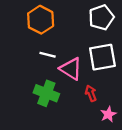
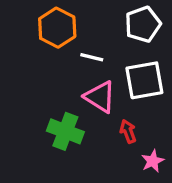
white line: (48, 55) -> (92, 57), moved

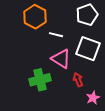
white square: (144, 80) -> (88, 49), turned 30
green cross: (65, 131) -> (40, 80), turned -35

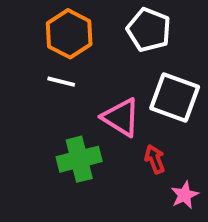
white pentagon: (87, 15) -> (149, 30), moved, turned -30
white line: (56, 35) -> (61, 82), moved

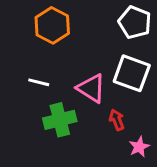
white pentagon: (149, 30) -> (135, 22), moved
white line: (61, 82) -> (39, 82), moved

